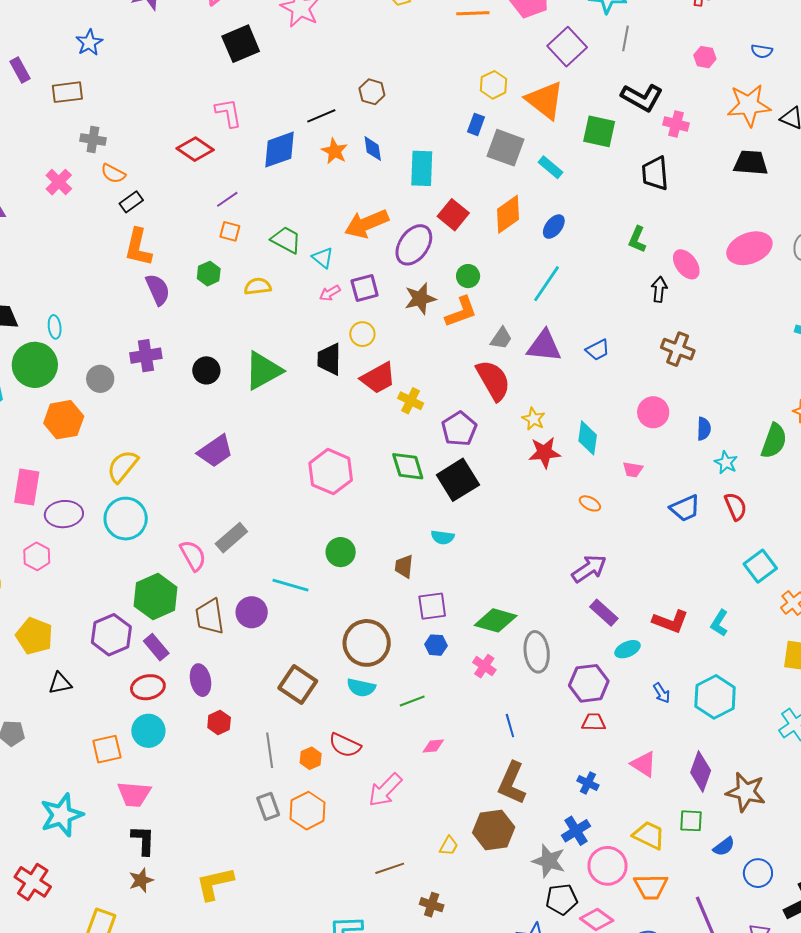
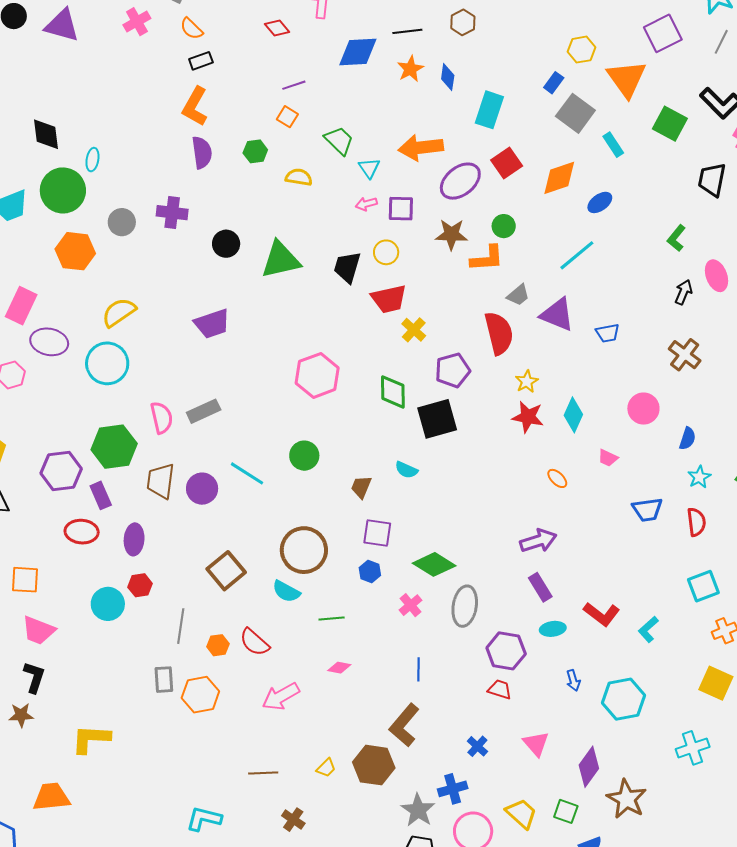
red diamond: (195, 149) -> (277, 28), size x0.7
cyan circle: (148, 731) -> (108, 604), moved

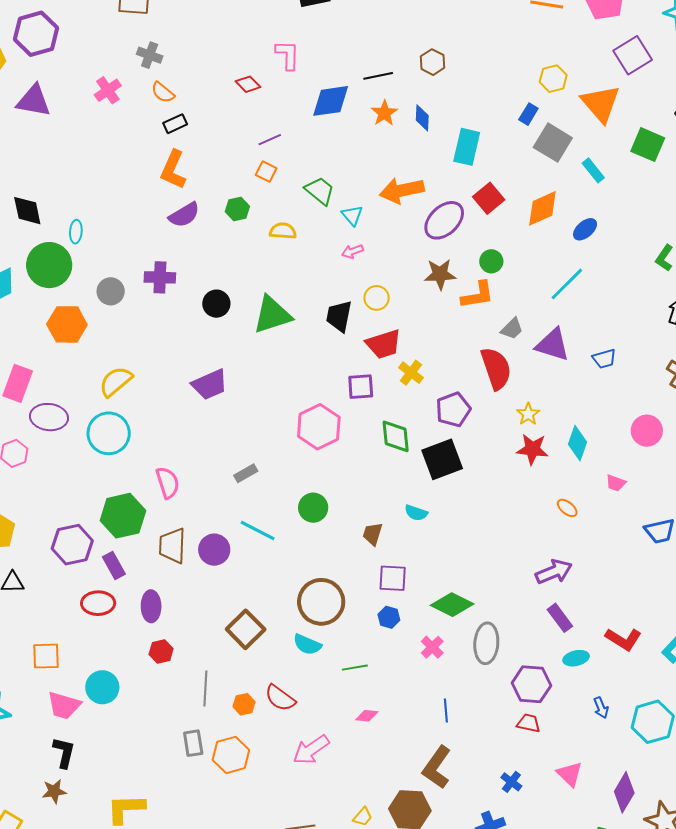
purple semicircle: (202, 153) -> (184, 215), turned 72
purple square: (401, 209) -> (361, 387), moved
gray rectangle: (204, 411) -> (246, 473), moved, size x0.7
cyan circle: (108, 604) -> (102, 687), moved

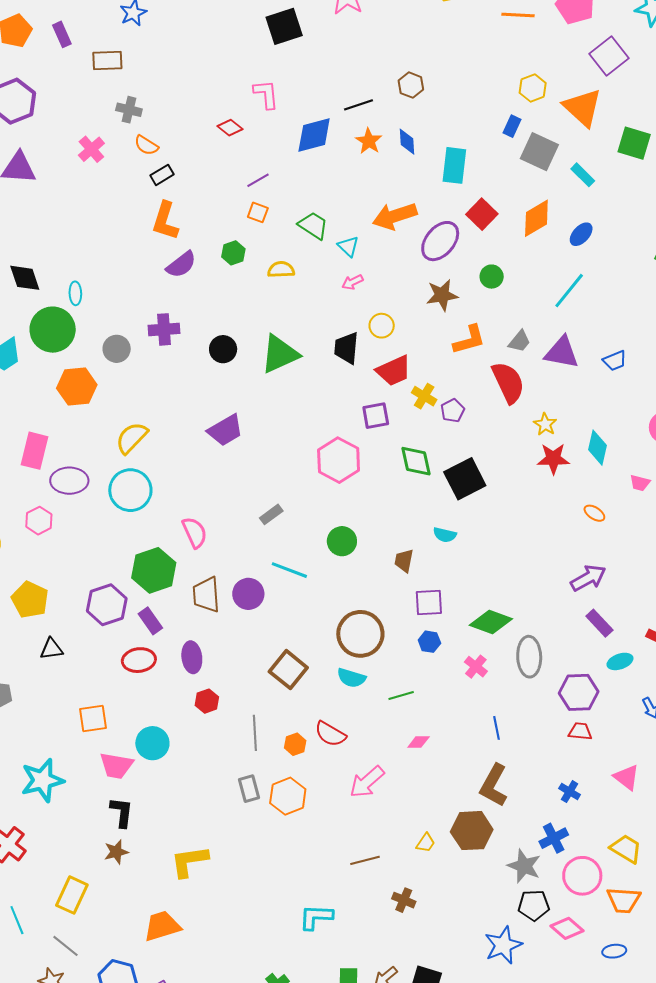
orange L-shape: (478, 295) -> (469, 340), moved
purple pentagon: (453, 410) -> (453, 411), moved, size x0.7

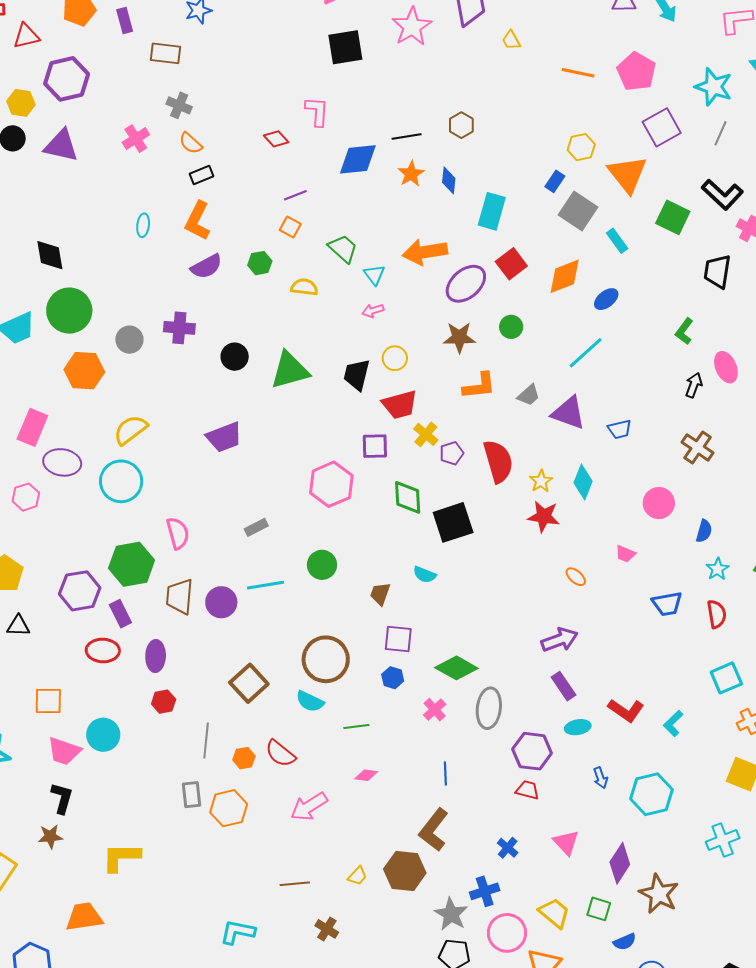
cyan ellipse: (75, 293) -> (143, 225), moved
red semicircle: (508, 382) -> (498, 461), moved
cyan diamond: (598, 448) -> (583, 482), moved
cyan line: (289, 570) -> (265, 585), turned -39

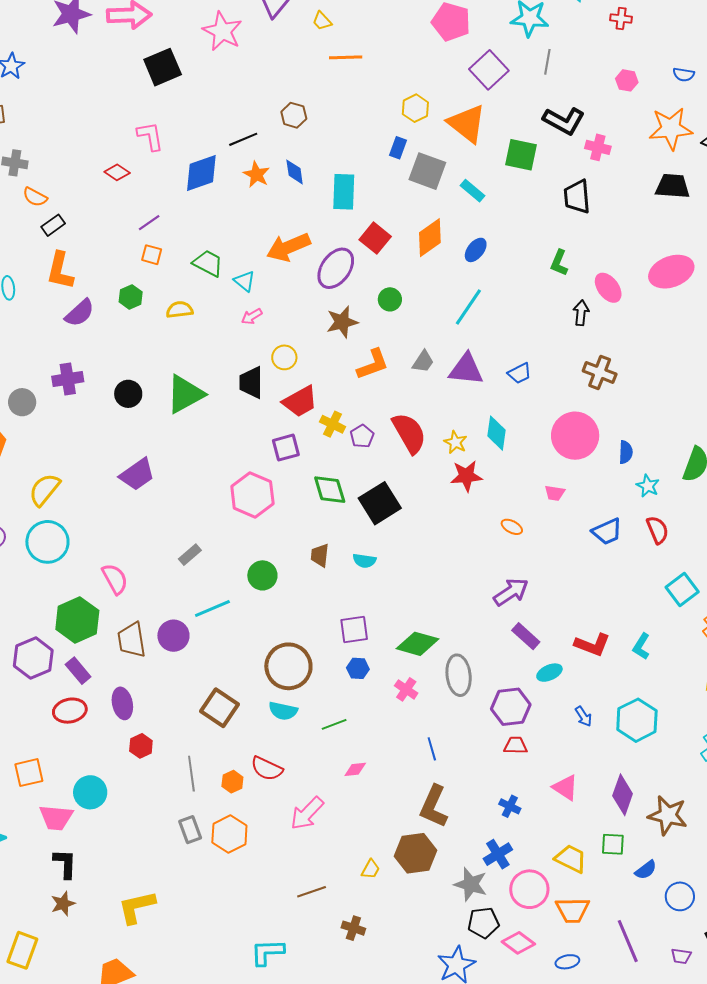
orange line: (578, 73) -> (346, 57), moved
pink circle: (659, 503) -> (575, 436), size x1.5
brown trapezoid: (380, 594) -> (320, 555), moved

